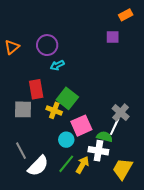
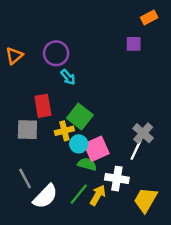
cyan arrow: (57, 65) -> (68, 77), turned -104
yellow cross: (54, 110) -> (64, 131), turned -35
green semicircle: (105, 137) -> (87, 164), moved
cyan circle: (66, 140) -> (79, 144), moved

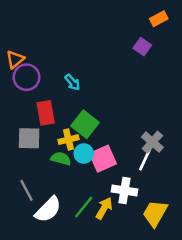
purple square: (134, 44) -> (142, 47), turned 35
purple circle: (56, 53) -> (26, 77), moved
green semicircle: (87, 164) -> (61, 159), moved

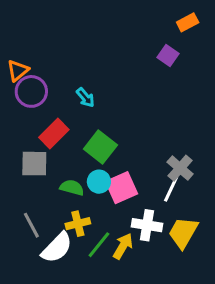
red rectangle: (46, 113) -> (54, 134), turned 55
yellow cross: (68, 140) -> (78, 224), moved
yellow trapezoid: (155, 213) -> (183, 233), moved

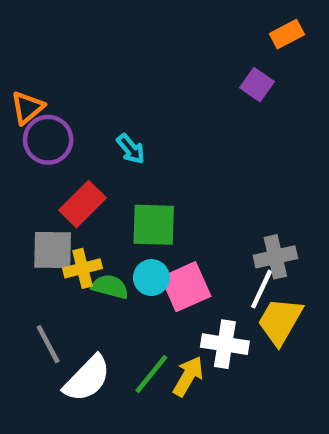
green square: (100, 147) -> (154, 225), turned -36
gray cross: (180, 168) -> (275, 257), turned 36
yellow cross: (78, 224) -> (83, 268), moved
yellow trapezoid: (183, 233) -> (280, 321), moved

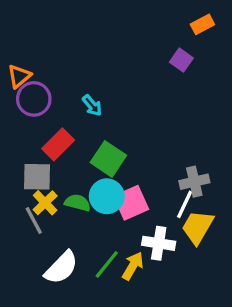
green square: (154, 225) -> (108, 159), turned 32
yellow cross: (83, 268) -> (45, 203), moved, turned -30
cyan circle: (151, 278) -> (107, 196), size x1.4
gray line: (48, 344) -> (34, 221), moved

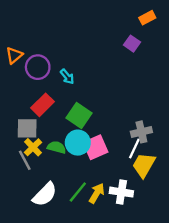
purple circle: (34, 99) -> (38, 67), moved
white cross: (159, 243) -> (121, 192), moved

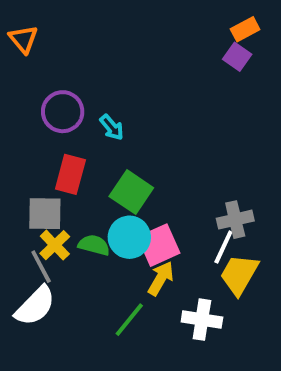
purple square: (132, 44) -> (237, 57), moved
orange triangle: (14, 55) -> (23, 39), moved, turned -30
red rectangle: (42, 105) -> (70, 174), turned -30
yellow arrow: (97, 193) -> (161, 278), moved
white semicircle: (45, 194) -> (35, 306), moved

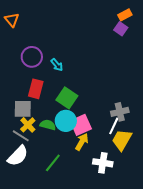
gray line: (41, 267) -> (21, 136), turned -30
green line: (129, 320) -> (53, 163), moved

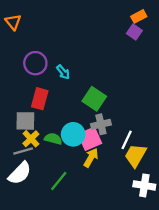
green square: (67, 98) -> (94, 99), moved
gray cross: (120, 112) -> (101, 124), moved
gray line: (21, 136) -> (23, 151), turned -48
white cross: (103, 163) -> (144, 185), moved

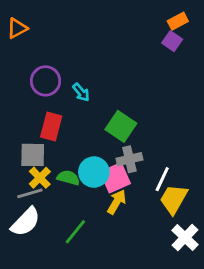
orange triangle: (13, 22) -> (17, 28), turned 42
white cross: (144, 185) -> (185, 237), turned 35

